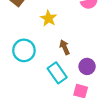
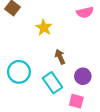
cyan circle: (24, 50) -> (19, 72), moved

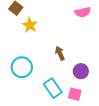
yellow star: (44, 28) -> (30, 25), moved
cyan rectangle: (52, 83) -> (53, 88), moved

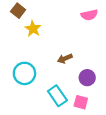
brown arrow: (60, 53) -> (65, 59), turned -88

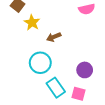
brown arrow: (65, 59) -> (54, 37), moved
cyan circle: (24, 73) -> (40, 63), moved

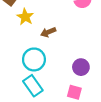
cyan rectangle: (56, 88) -> (33, 86), moved

